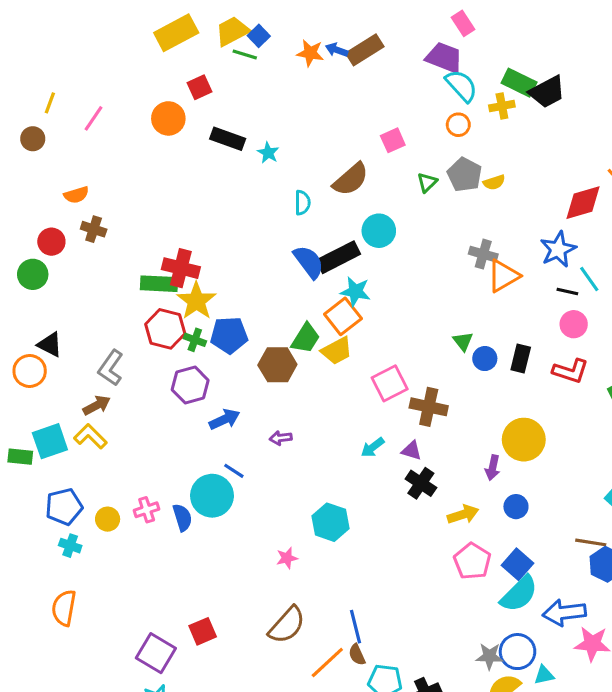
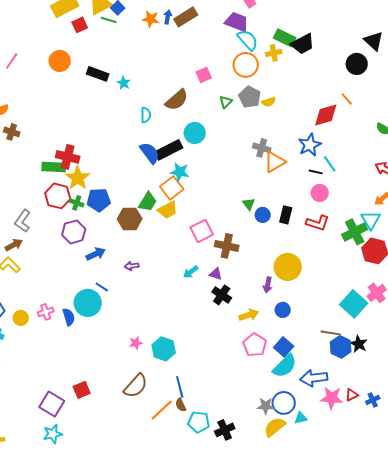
blue arrow: (337, 50) -> (168, 17), turned 80
red square: (200, 87) -> (80, 25), moved
orange circle: (458, 125) -> (246, 65), size x1.6
cyan hexagon: (330, 522) -> (164, 349), moved

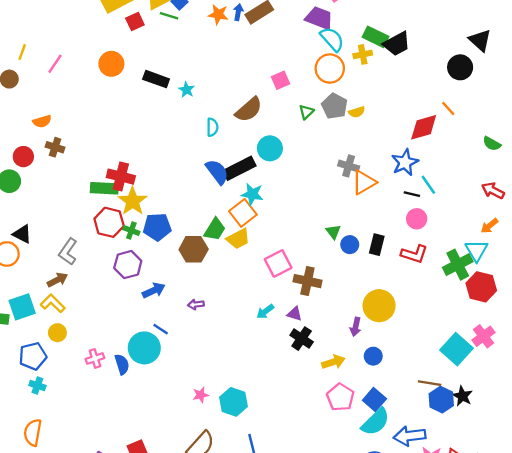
yellow circle: (21, 318) -> (57, 333), moved

